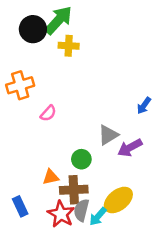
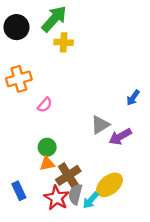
black circle: (33, 29) -> (16, 27), moved
green circle: (81, 159) -> (47, 147), moved
brown cross: (74, 190) -> (68, 175), turned -30

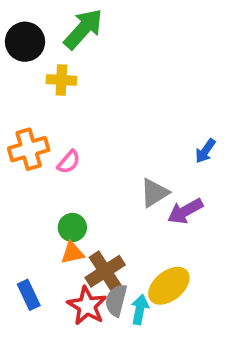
yellow cross: (64, 42) -> (61, 80), moved
orange cross: (19, 79) -> (29, 149), moved
cyan arrow: (91, 200) -> (140, 309), turned 150

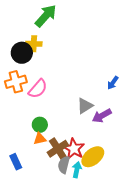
black circle: (25, 42) -> (22, 53), moved
pink semicircle: (69, 162) -> (38, 89), size x1.5
red star: (87, 306) -> (74, 149), moved

